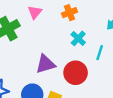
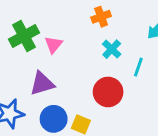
pink triangle: (35, 12) -> (53, 45), moved
purple triangle: (45, 64) -> (42, 84), moved

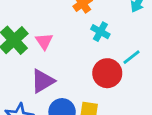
cyan line: (138, 67) -> (132, 57), moved, turned 48

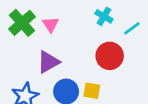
cyan line: (132, 57) -> (132, 28), moved

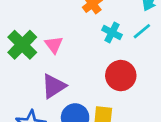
cyan line: (132, 28) -> (142, 31), moved

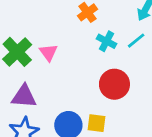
purple triangle: (54, 86) -> (24, 96), moved, turned 36

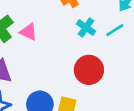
pink triangle: (48, 52) -> (29, 32), turned -36

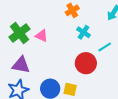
cyan line: (115, 30) -> (105, 47), moved

